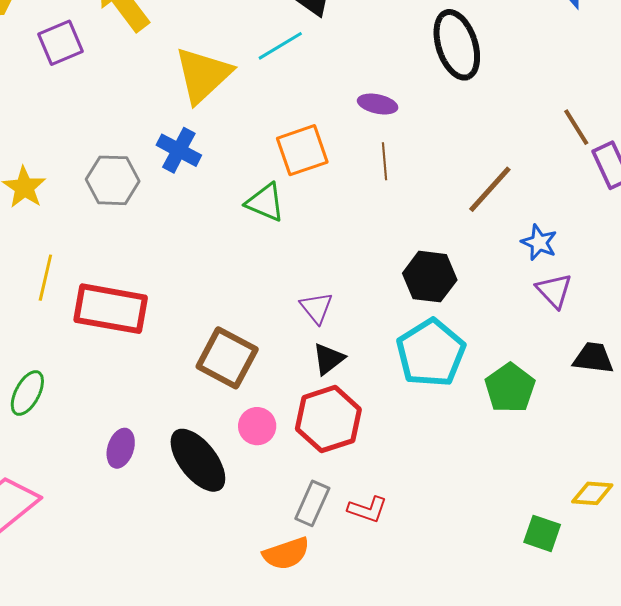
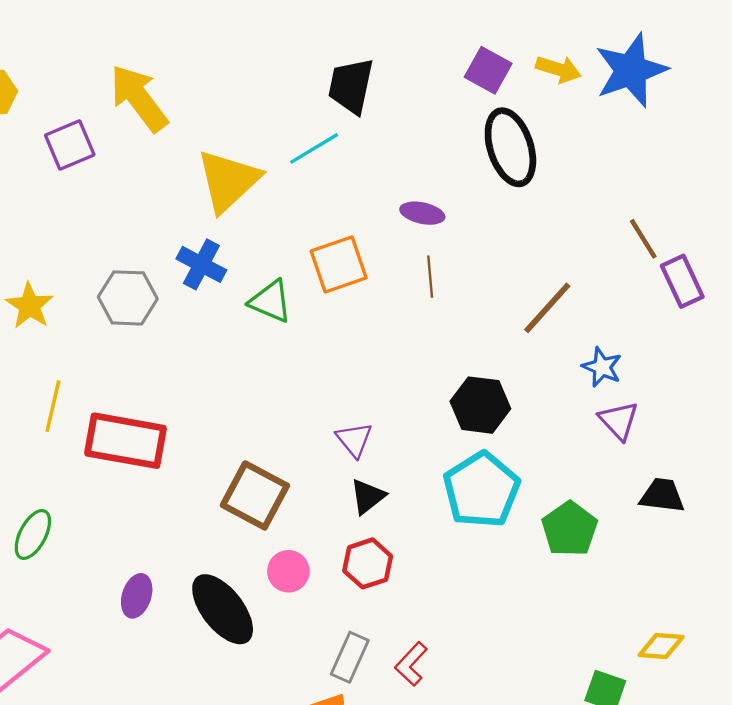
green triangle: (265, 202) -> (271, 301), moved
red hexagon: (328, 419) -> (368, 563), size x0.7
red L-shape: (368, 509) -> (411, 664), turned 114

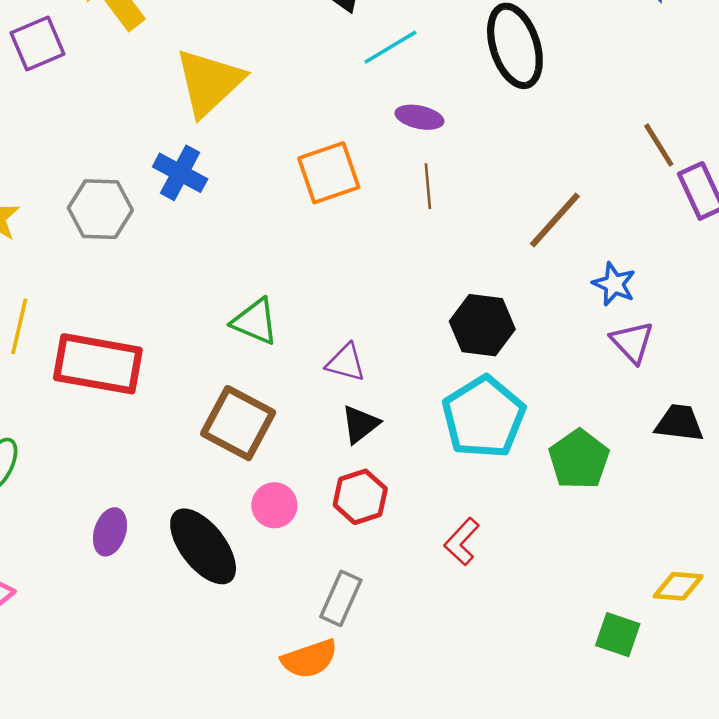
cyan line: (314, 148) -> (390, 47), moved
green triangle: (271, 301) -> (255, 322), moved
purple triangle: (354, 440) -> (346, 363), turned -36
red L-shape: (411, 664) -> (462, 542), moved

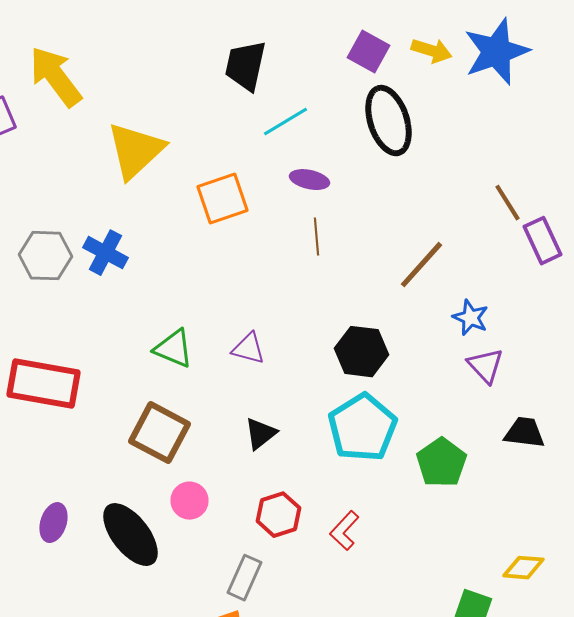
blue cross: (180, 173) -> (106, 253), moved
orange square: (329, 173) -> (222, 199), moved
purple triangle: (346, 363) -> (248, 349), moved
red hexagon: (360, 497) -> (278, 515), moved

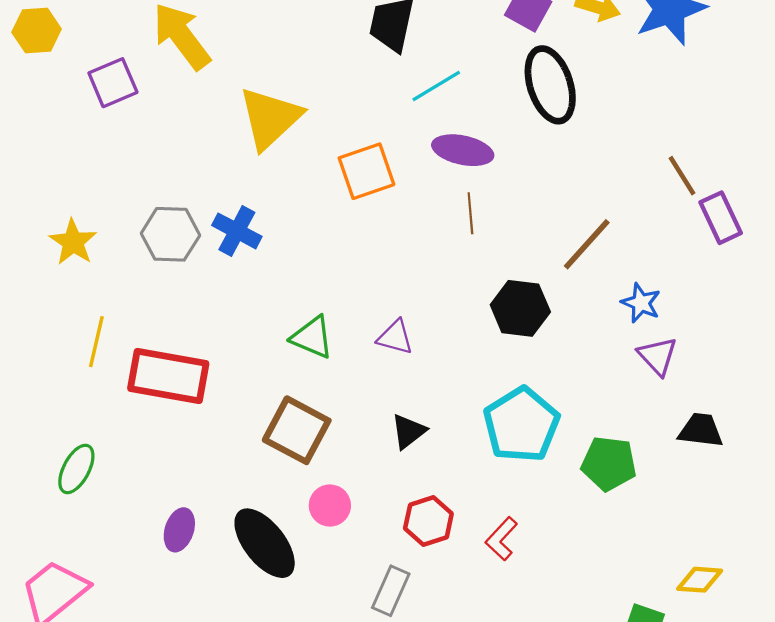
purple ellipse: (310, 180) -> (463, 150), size x1.4
black hexagon: (362, 352) -> (520, 308), moved
green pentagon: (442, 463) -> (609, 463), turned -30

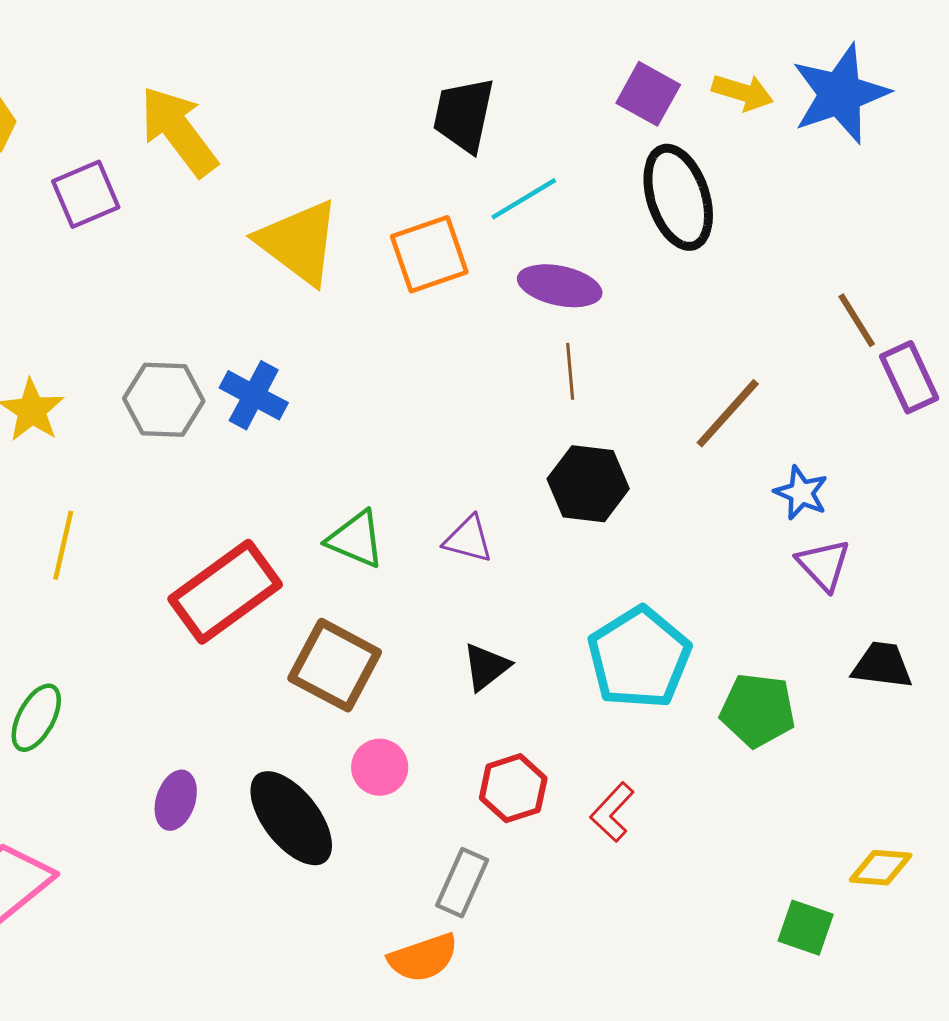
yellow triangle: (270, 118) -> (299, 242), turned -40
orange square: (366, 171) -> (429, 254), moved
black hexagon: (520, 308) -> (588, 484), moved
red rectangle: (168, 376) -> (225, 592), moved, turned -46

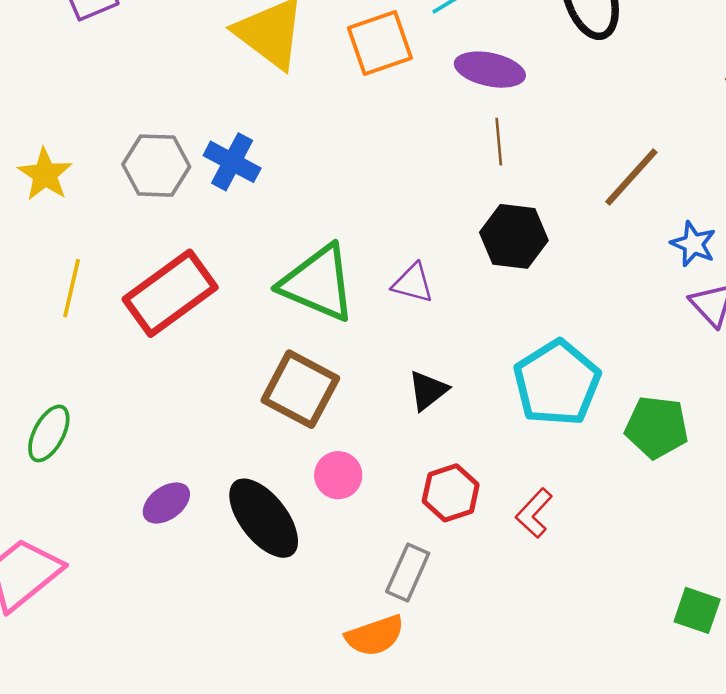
green triangle: (356, 539) -> (318, 283), size x1.6
red rectangle: (225, 592) -> (170, 293), moved
purple ellipse: (176, 800) -> (166, 503), turned 36

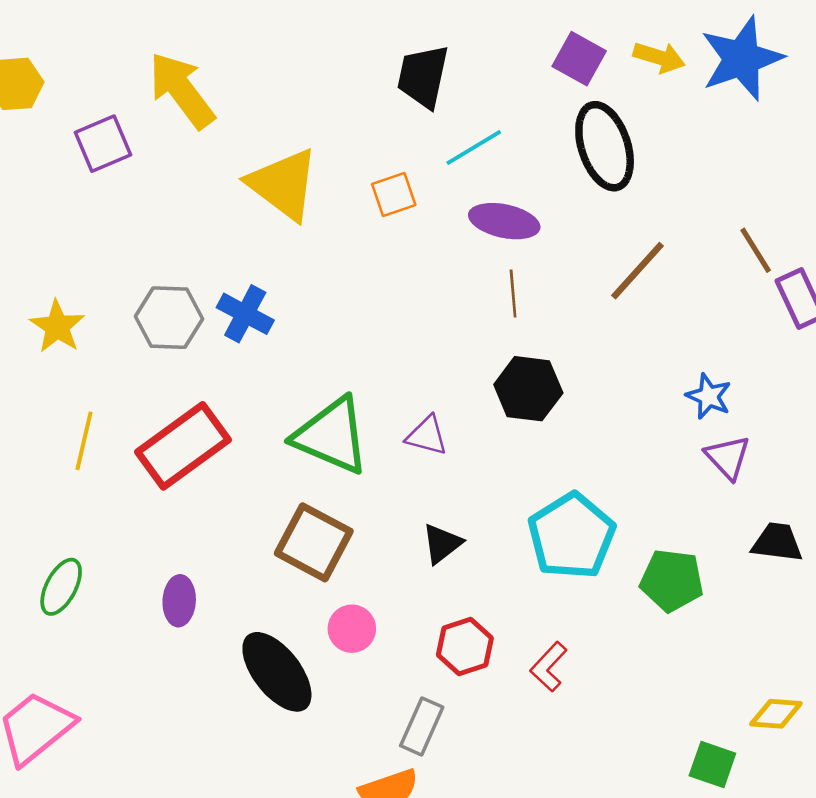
orange square: (380, 43) -> (394, 194), size x0.7
brown line: (631, 177) -> (638, 271), moved
purple ellipse: (166, 503) -> (179, 601), moved, turned -51

